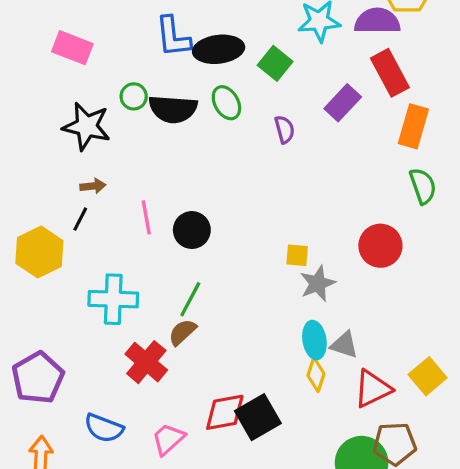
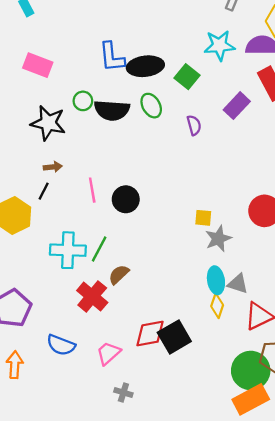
green line: (190, 299) -> (99, 249), moved

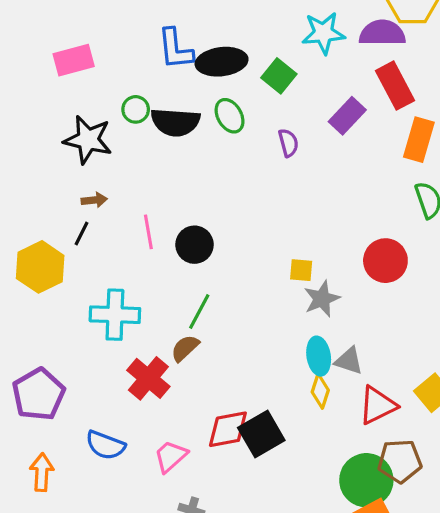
pink rectangle: (38, 65) -> (74, 60), turned -36
green line: (99, 249) -> (199, 311), moved

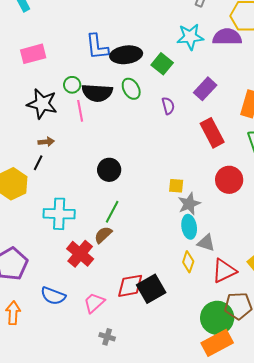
red rectangle: (395, 86) -> (212, 133), moved
pink line: (148, 232) -> (80, 111), moved
cyan ellipse: (319, 356) -> (189, 227), moved

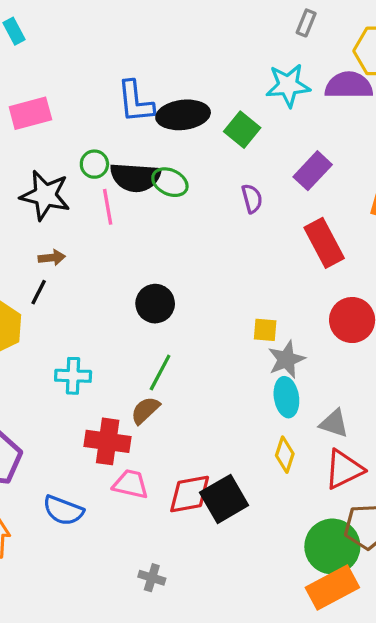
green ellipse: (131, 89) -> (170, 182), moved, turned -35
cyan cross: (59, 214) -> (73, 376), size x0.7
gray triangle: (206, 243) -> (334, 423), moved
red cross: (80, 254) -> (108, 441), turned -32
pink trapezoid: (94, 303) -> (131, 484), moved, turned 55

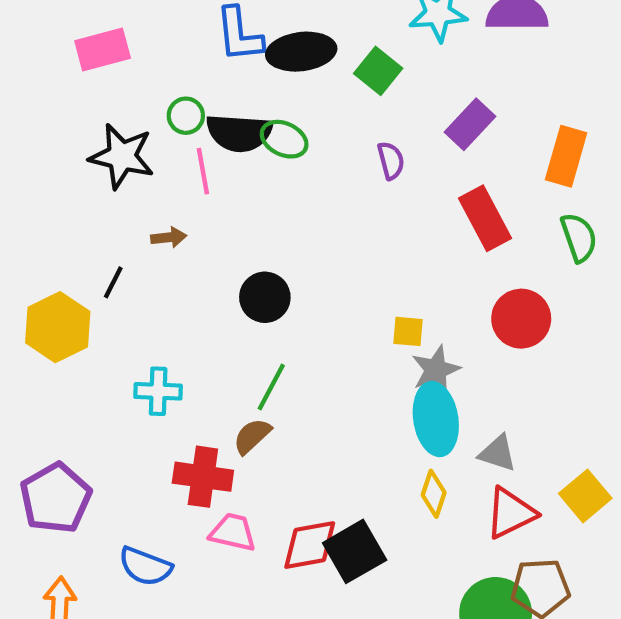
brown arrow: (52, 258) -> (169, 237), moved
cyan ellipse: (286, 397) -> (436, 419), size x1.4

